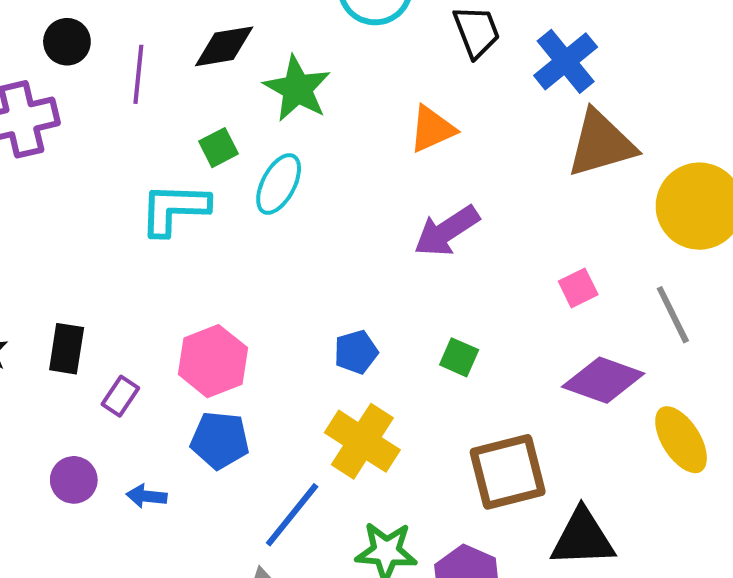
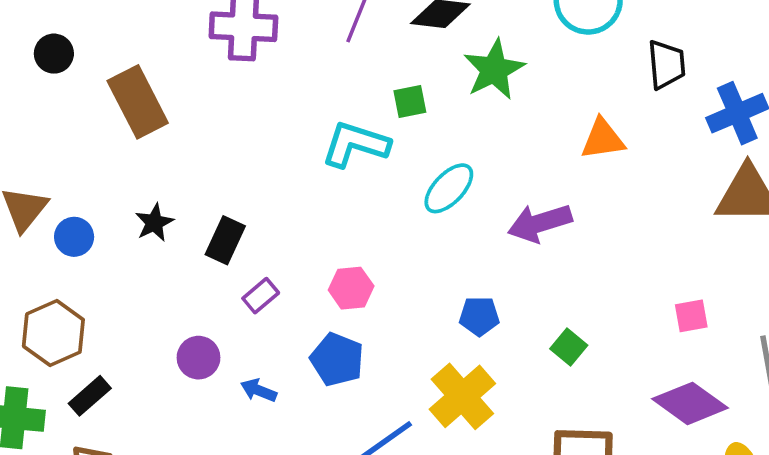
cyan ellipse: (279, 184) -> (449, 188), moved
purple arrow: (447, 231) -> (540, 223), moved
pink hexagon: (213, 361) -> (351, 288), size x0.7

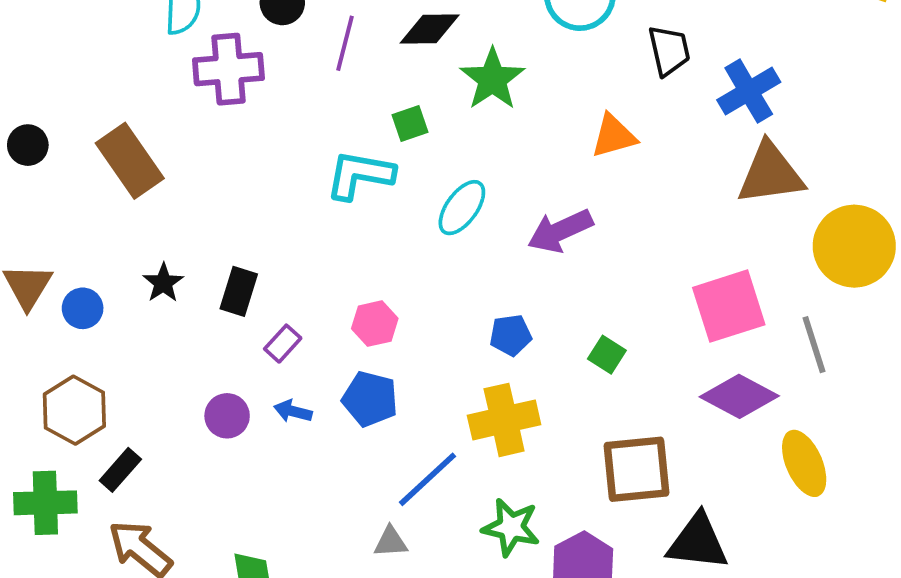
black circle: (54, 54) -> (28, 145), moved
pink square: (691, 316) -> (729, 306), size x2.0
blue arrow: (259, 390) -> (293, 411), moved
yellow cross: (462, 396) -> (504, 420), turned 36

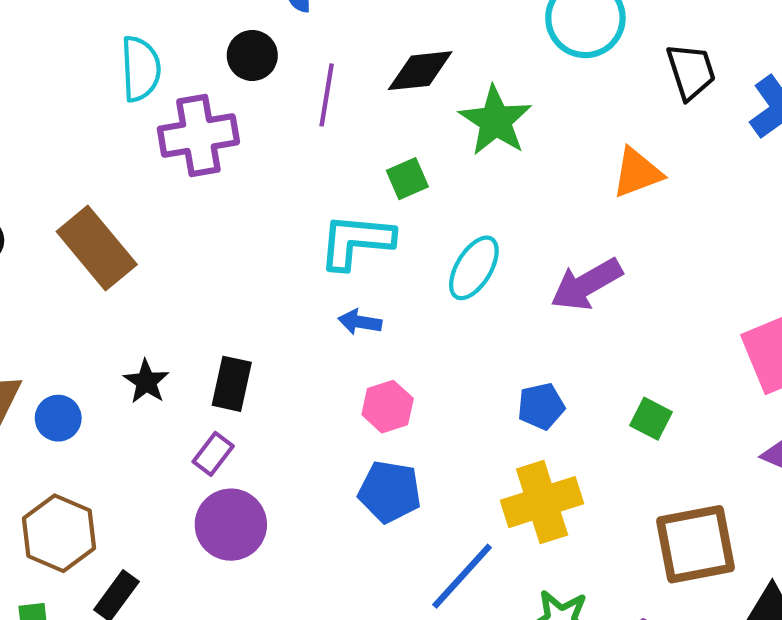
purple rectangle: (283, 344) -> (213, 454), moved
blue arrow: (293, 411) -> (360, 322), moved
purple circle: (227, 416) -> (231, 525), size x1.4

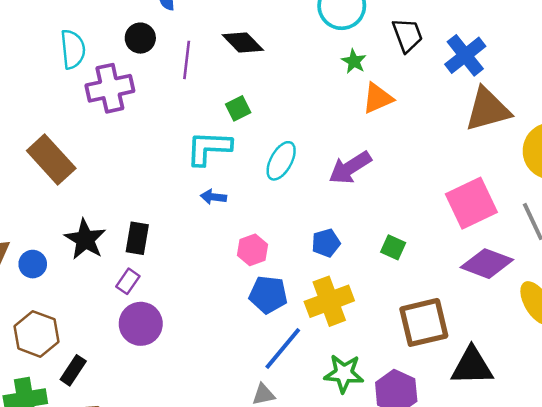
black diamond: (420, 71) -> (243, 42), turned 54
green star: (495, 121) -> (354, 61), moved, size x0.6
black star: (146, 382) -> (85, 239), size x1.5
pink hexagon: (388, 407) -> (253, 250), moved
blue pentagon: (390, 492) -> (268, 295), moved

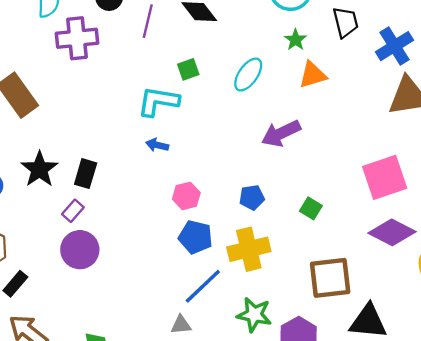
cyan ellipse: (281, 161) -> (248, 75), moved

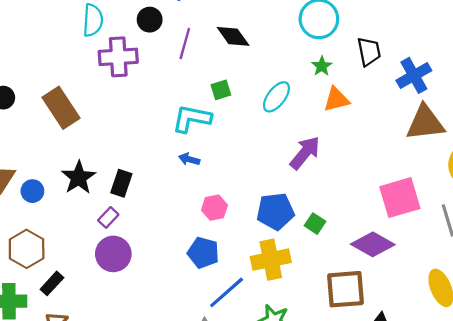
purple arrow: (281, 133) -> (305, 153), turned 153
blue pentagon: (252, 197) -> (275, 211), size x1.6
green square: (311, 208) -> (315, 224), moved
purple diamond: (392, 232) -> (373, 244), moved
blue pentagon: (196, 237) -> (203, 253), moved

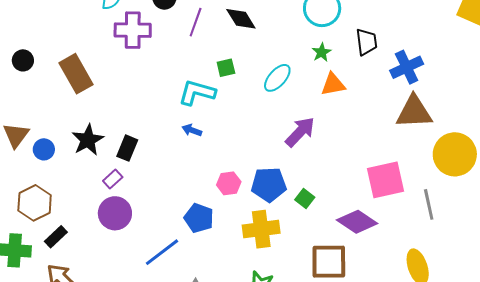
pink hexagon: (214, 208) -> (229, 183), moved
blue line: (227, 292) -> (162, 252), moved

